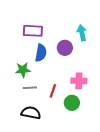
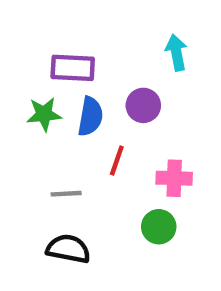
cyan arrow: (82, 33) -> (176, 52), moved
green star: (23, 70) -> (44, 114), moved
red line: (53, 91) -> (117, 161), moved

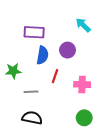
cyan arrow: (176, 52) -> (83, 25), turned -35
green star: (44, 114) -> (13, 71), moved
green circle: (159, 227) -> (84, 118), moved

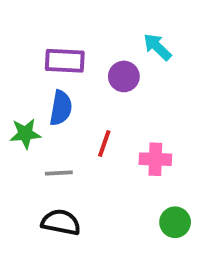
purple circle: (68, 50) -> (124, 76), moved
blue semicircle: (42, 55) -> (61, 108), moved
green circle: (84, 118) -> (175, 222), moved

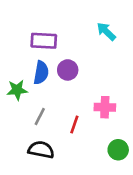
purple circle: (124, 76) -> (68, 70), moved
red line: (104, 143) -> (74, 124), moved
gray line: (59, 173) -> (40, 117), turned -60

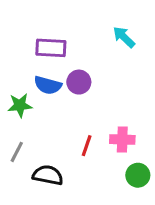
blue semicircle: (41, 73) -> (48, 85), turned 95
pink cross: (105, 107) -> (122, 139), moved
gray line: (40, 117) -> (17, 152), moved

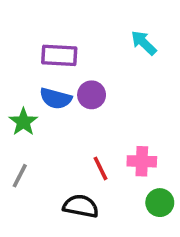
green star: (20, 105) -> (23, 122), turned -30
red line: (87, 146) -> (101, 168), turned -45
black semicircle: (48, 175) -> (81, 206), moved

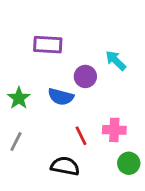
cyan arrow: (144, 43) -> (116, 61), moved
purple circle: (92, 95) -> (85, 76), moved
blue semicircle: (56, 98) -> (61, 97), moved

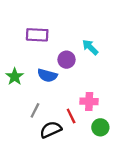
red line: (81, 136) -> (71, 116), moved
gray line: (16, 142) -> (35, 110), moved
black semicircle: (65, 166) -> (51, 130), turned -35

